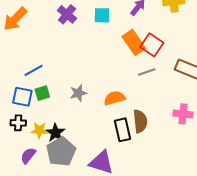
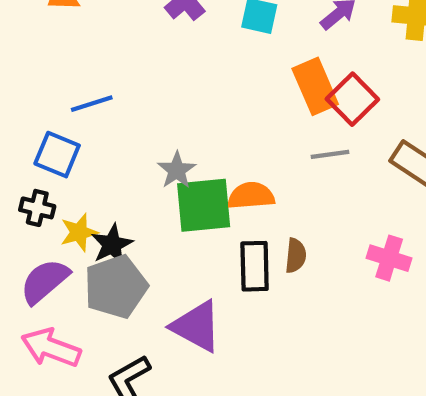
green square: (42, 93) -> (204, 205), moved, size x1.8
gray star: (78, 93) -> (177, 170), turned -30
brown semicircle: (140, 121) -> (296, 256), size x0.7
yellow star: (39, 130) -> (79, 232), turned -30
purple semicircle: (28, 156) -> (45, 281), size x1.4

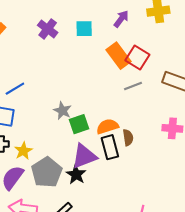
orange semicircle: (251, 196) -> (107, 126), moved
green square: (204, 205) -> (79, 124), size x0.7
black star: (112, 244) -> (76, 174), moved
purple triangle: (196, 326) -> (84, 156), moved, turned -36

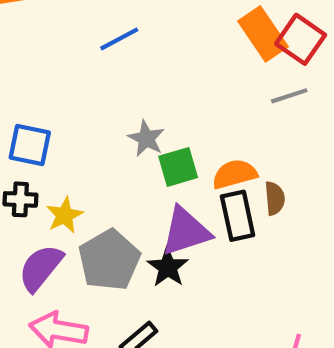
blue line: (15, 89) -> (119, 39), moved

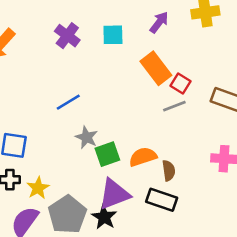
blue line: (119, 39) -> (68, 102), moved
red square: (301, 39) -> (181, 83), moved, size x0.7
black rectangle: (238, 216) -> (162, 200), moved, turned -56

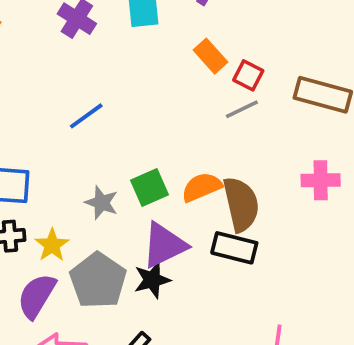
orange rectangle: (156, 68) -> (210, 56), size x0.7
gray star: (87, 137) -> (102, 203), moved
brown semicircle: (169, 171) -> (241, 204), size x1.8
black star: (104, 217) -> (152, 280), turned 30

